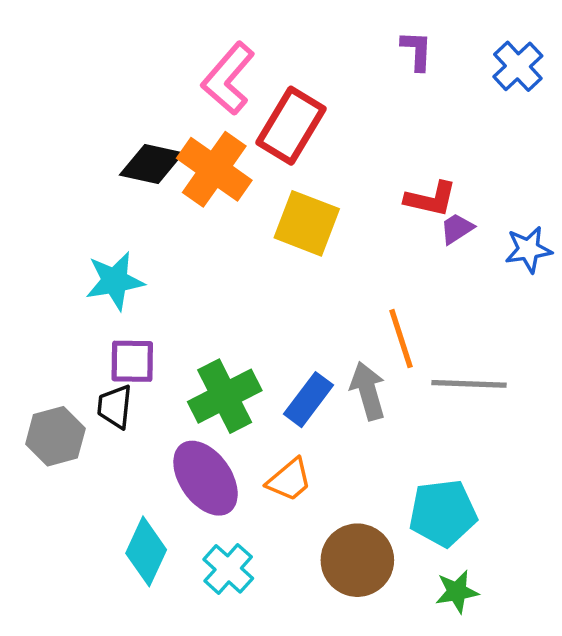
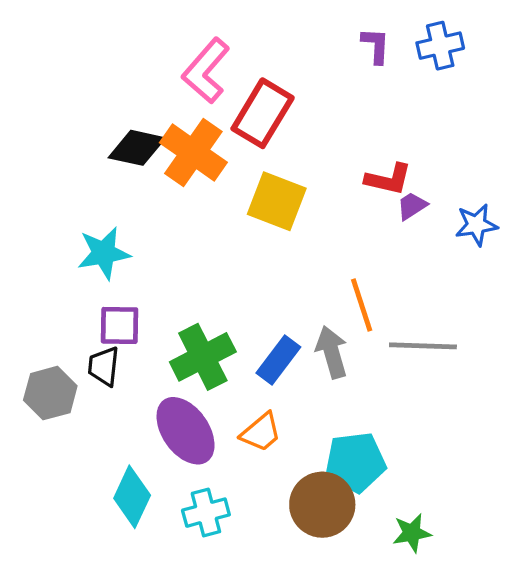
blue cross: (518, 66) -> (440, 46), moved, turned 30
cyan pentagon: (443, 513) -> (355, 462), moved
cyan cross: (228, 569) -> (206, 513), turned 33

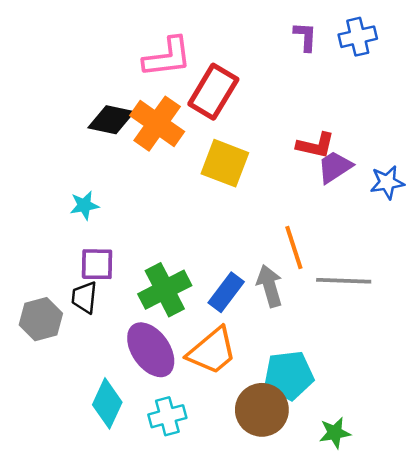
pink L-shape: (206, 71) -> (167, 57), turned -138
purple trapezoid: (412, 206) -> (335, 167), size x1.4
cyan star: (104, 253) -> (84, 205), size x0.7
orange trapezoid: (261, 432) -> (212, 351), size x1.5

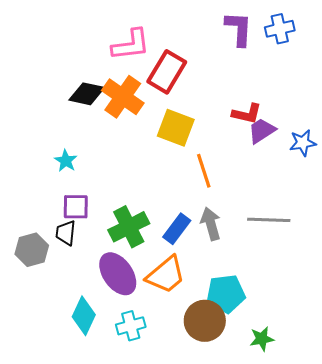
purple L-shape: (305, 37) -> (239, 29), size x1.5
cyan star: (84, 205) -> (66, 161), turned -30
orange line: (294, 248) -> (204, 171), moved

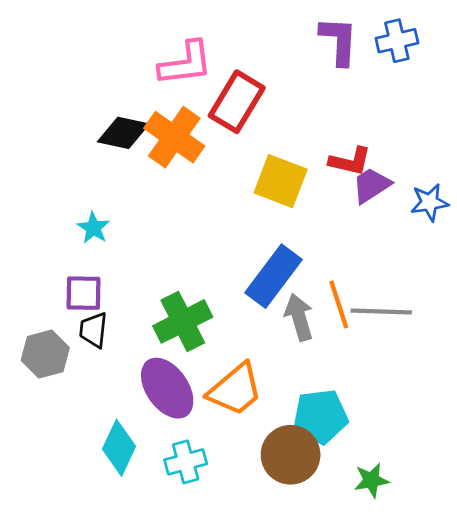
yellow square: (176, 128) -> (281, 181), moved
orange line: (204, 171) -> (339, 304), moved
purple square: (76, 207) -> (84, 293), moved
blue rectangle: (177, 229) -> (274, 276), moved, size x1.4

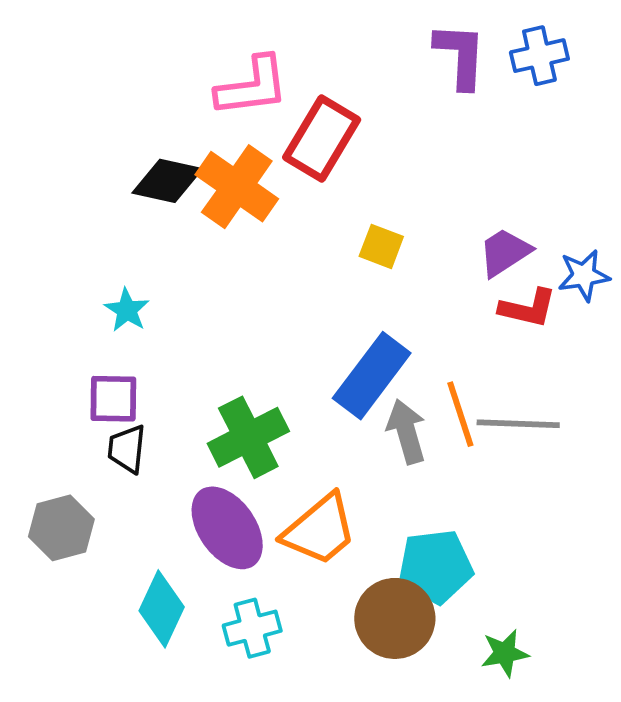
red L-shape: (350, 161) -> (528, 308), moved
yellow square: (281, 181) -> (381, 246), size x0.6
gray hexagon: (45, 354) -> (61, 528), moved

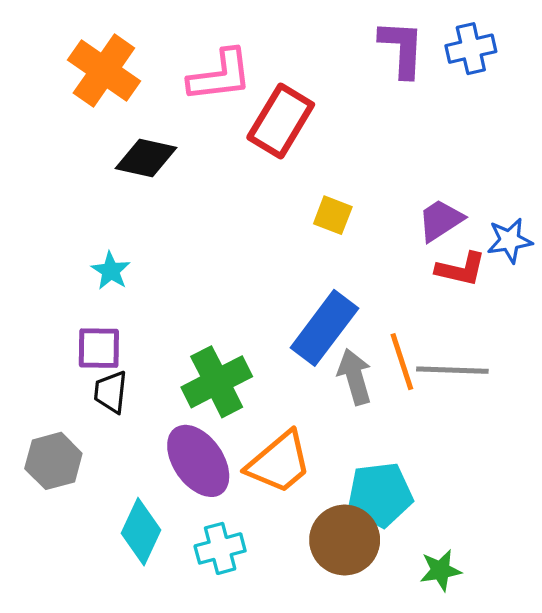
orange cross: (237, 187) -> (104, 70), moved

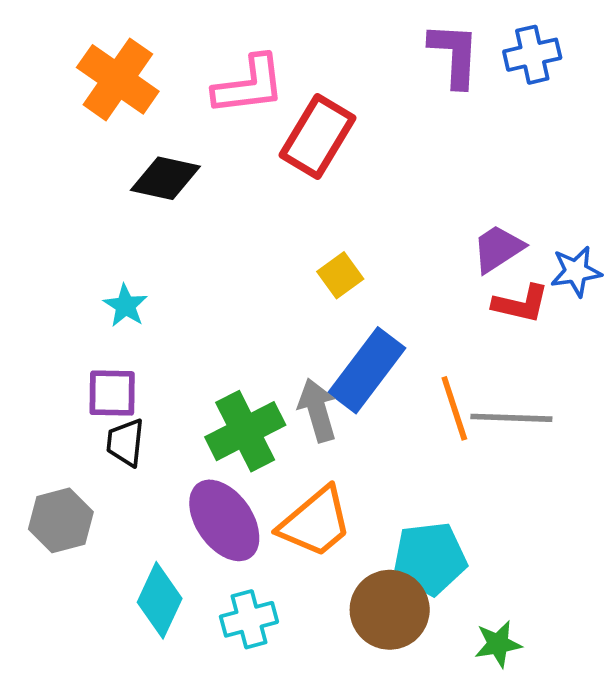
yellow square: (333, 215) -> (340, 275), moved, turned 33
gray arrow: (355, 377) -> (317, 410), moved

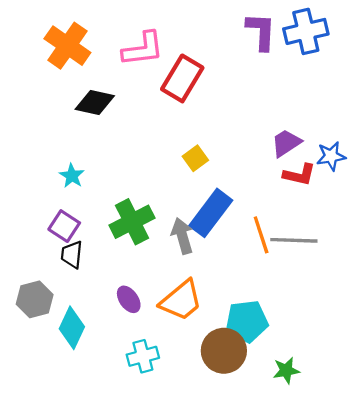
blue cross: (532, 55) -> (306, 31), size x1.4
purple square: (112, 393) -> (64, 226), turned 32
green cross: (245, 431) -> (132, 222), moved
purple ellipse: (224, 520) -> (129, 299), size x0.6
cyan diamond: (160, 600) -> (72, 328), moved

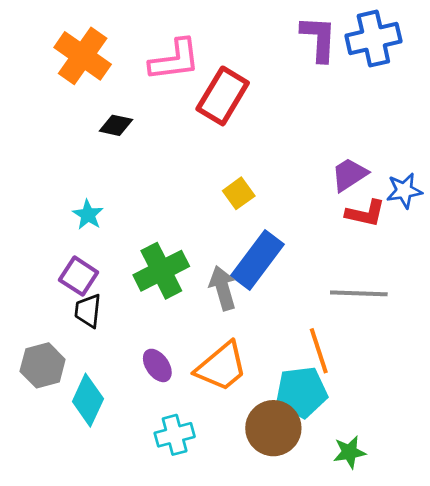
black diamond: (95, 103) -> (116, 125), size x0.7
orange line: (261, 235) -> (319, 351), moved

